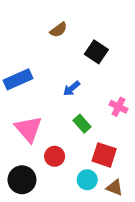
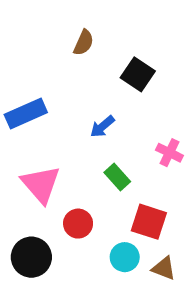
brown semicircle: (58, 30) -> (84, 43), turned -30

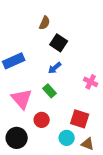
black square: (138, 74) -> (59, 43), moved
green rectangle: (117, 177) -> (50, 91), moved

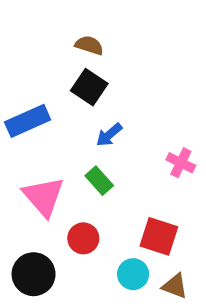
brown semicircle: (45, 23) -> (89, 45), turned -96
black square: (59, 43) -> (89, 87), moved

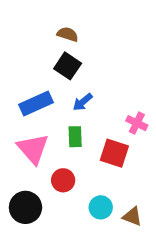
blue rectangle: (28, 121) -> (36, 104), moved
green rectangle: (99, 181) -> (75, 137), turned 40
red square: (159, 236) -> (114, 153), moved

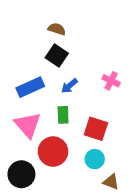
pink cross: (137, 123) -> (111, 81), moved
red circle: (63, 180) -> (53, 152), size x1.5
cyan circle: (101, 207) -> (95, 159), moved

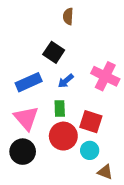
brown semicircle: (57, 29) -> (68, 16), moved, turned -105
pink cross: (111, 81) -> (105, 76), size x1.6
red circle: (53, 152) -> (63, 136), moved
black circle: (21, 174) -> (23, 152), moved

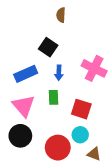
blue arrow: (66, 81) -> (59, 73), turned -48
red circle: (63, 136) -> (58, 148), moved

